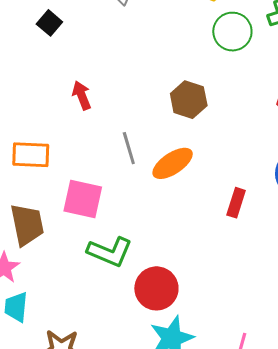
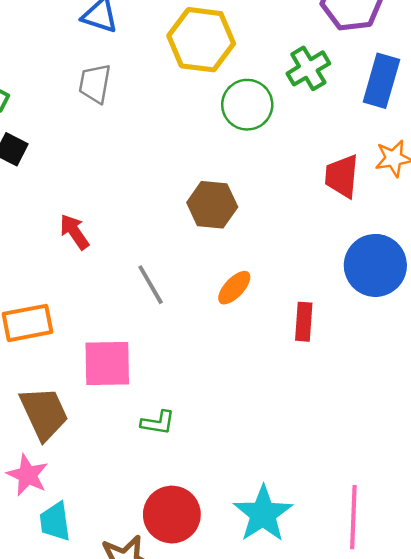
orange ellipse: (173, 163) -> (234, 288), moved, size x0.7
green L-shape: (110, 252) -> (158, 423), size x0.6
red circle: (156, 288) -> (172, 515), moved

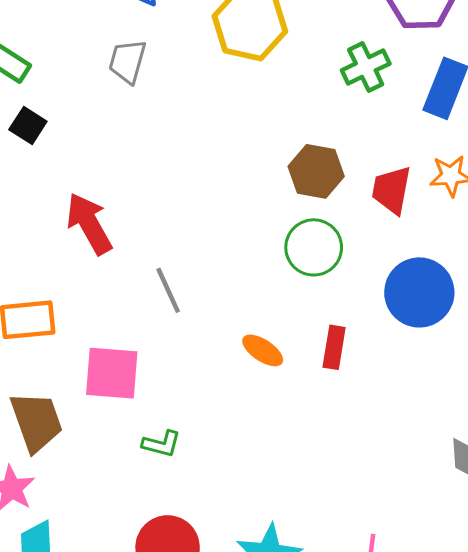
green circle: (247, 105) -> (314, 247), moved
brown hexagon: (212, 205) -> (316, 171), moved
red arrow: (74, 232) -> (89, 224), size x1.5
orange ellipse: (234, 288) -> (263, 350), moved, turned 75

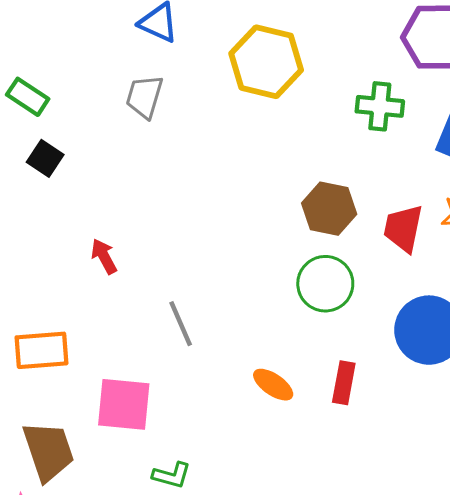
green cross: (366, 67) -> (380, 106), turned 30
red arrow: (89, 224) -> (104, 256), size x0.6

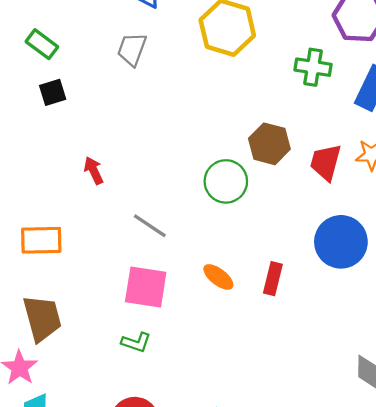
black square: (45, 158) -> (53, 92), turned 36
green circle: (325, 284) -> (226, 181), moved
gray line: (181, 324) -> (150, 226), turned -36
pink square: (124, 404) -> (146, 287), moved

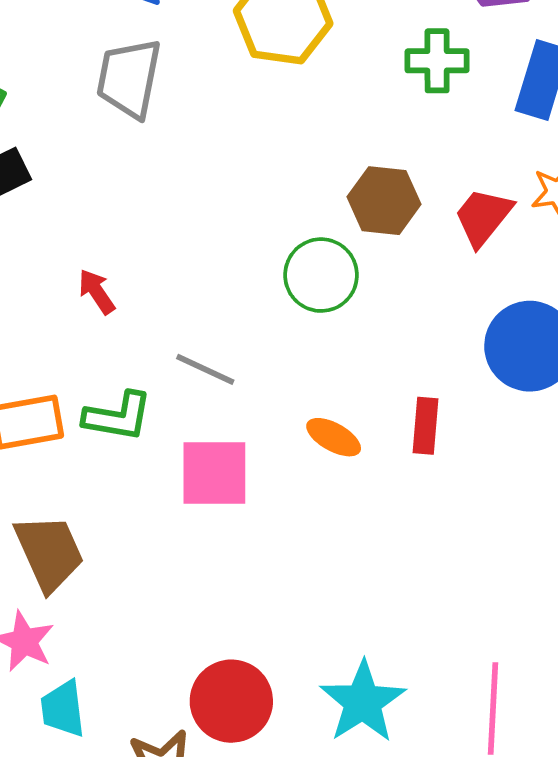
gray trapezoid: (132, 49) -> (129, 78), size x1.4
red trapezoid: (326, 162) -> (483, 217), turned 33
green L-shape: (136, 342) -> (118, 416), moved, size x1.4

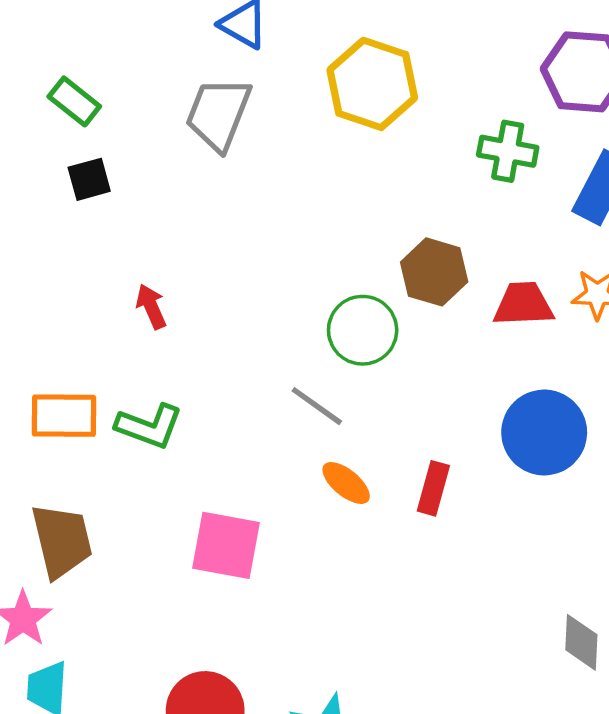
red trapezoid: (483, 217) -> (523, 304), turned 38
gray line: (205, 369) -> (317, 406), moved
pink square: (214, 473) -> (226, 545), moved

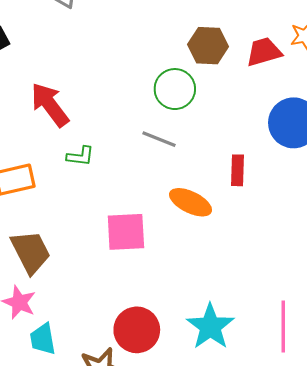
red arrow: (151, 306) -> (50, 105), size x1.8
green L-shape: (149, 426) -> (80, 156), moved, size x0.7
orange ellipse: (346, 483) -> (191, 202), moved, size x1.4

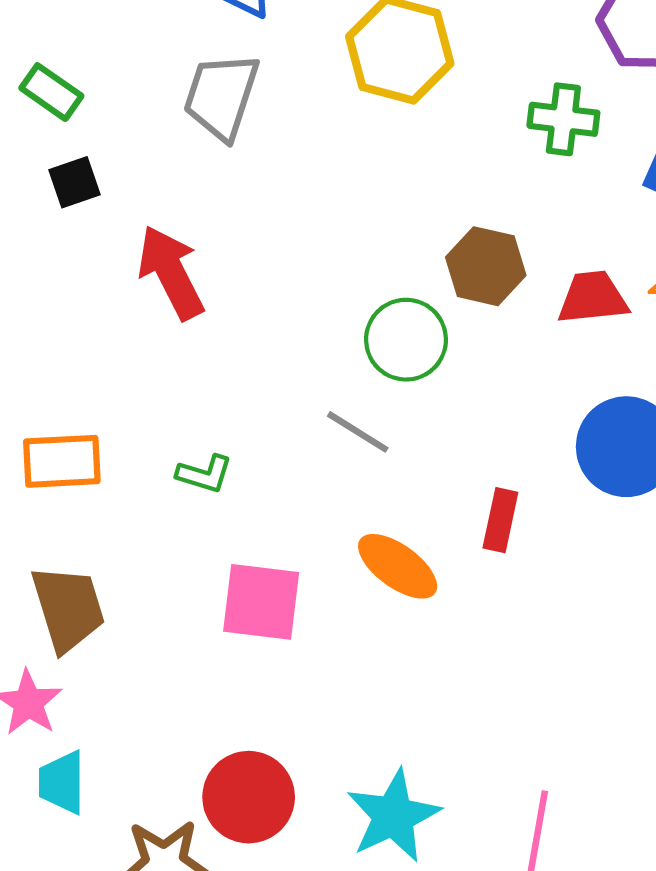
red arrow: (50, 105) -> (171, 272), moved
green L-shape: (80, 156) -> (205, 474), moved

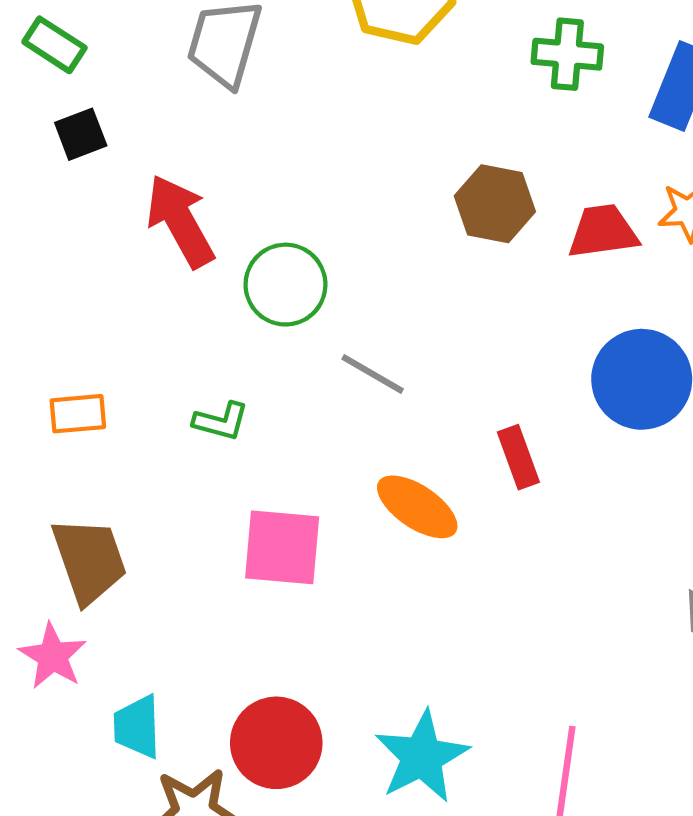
green circle: (406, 340) -> (285, 285), moved
orange rectangle: (62, 461) -> (78, 414), size x0.7
red rectangle: (500, 520) -> (518, 457), turned -30
cyan trapezoid: (62, 782) -> (137, 727), moved

